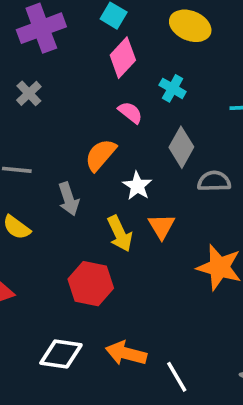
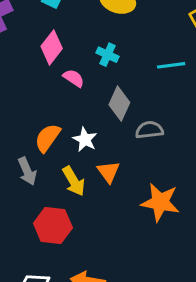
pink diamond: (123, 58) -> (52, 47), moved
orange semicircle: (101, 155) -> (48, 138), moved
gray arrow: (69, 199) -> (27, 171), moved

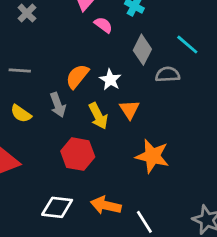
cyan line: (171, 65) -> (187, 45), moved, turned 45
orange star: (160, 202) -> (152, 156), moved

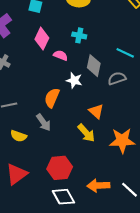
white star: (110, 80) -> (74, 80), moved
yellow arrow: (98, 116) -> (86, 133), moved
red hexagon: (78, 154) -> (60, 168), moved
white diamond: (57, 207) -> (63, 197), turned 70

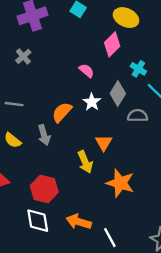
cyan cross: (79, 35) -> (138, 69), moved
pink diamond: (42, 39) -> (112, 44), moved

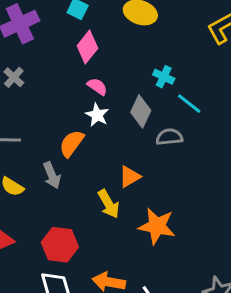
pink diamond: (112, 44) -> (87, 47), moved
white star: (92, 102) -> (97, 115), moved
orange triangle: (104, 143) -> (130, 177), turned 36

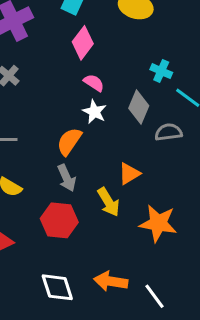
gray arrow: (52, 175) -> (67, 178), moved
red hexagon: (60, 245) -> (59, 220), moved

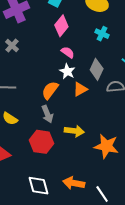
cyan cross: (161, 71) -> (102, 34), moved
orange triangle: (129, 174) -> (80, 89), moved
yellow arrow: (109, 202) -> (74, 131), turned -54

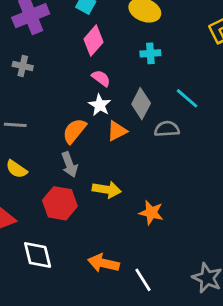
cyan cross: (102, 34) -> (150, 53), turned -32
gray cross: (12, 46) -> (23, 66), turned -32
orange star: (106, 146) -> (151, 213), size x0.7
white diamond: (39, 186) -> (38, 255), moved

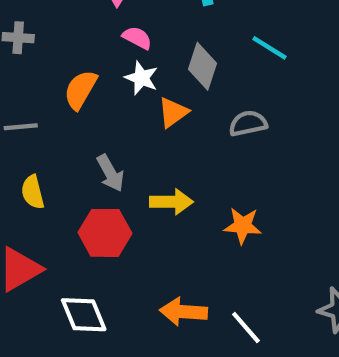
gray semicircle: (167, 129) -> (248, 123), moved
orange semicircle: (74, 131) -> (80, 90), moved
yellow semicircle: (16, 169) -> (33, 192), turned 50

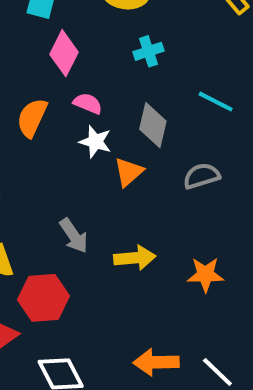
orange semicircle: (80, 90) -> (32, 118), moved
red hexagon: (105, 233) -> (43, 298), moved

